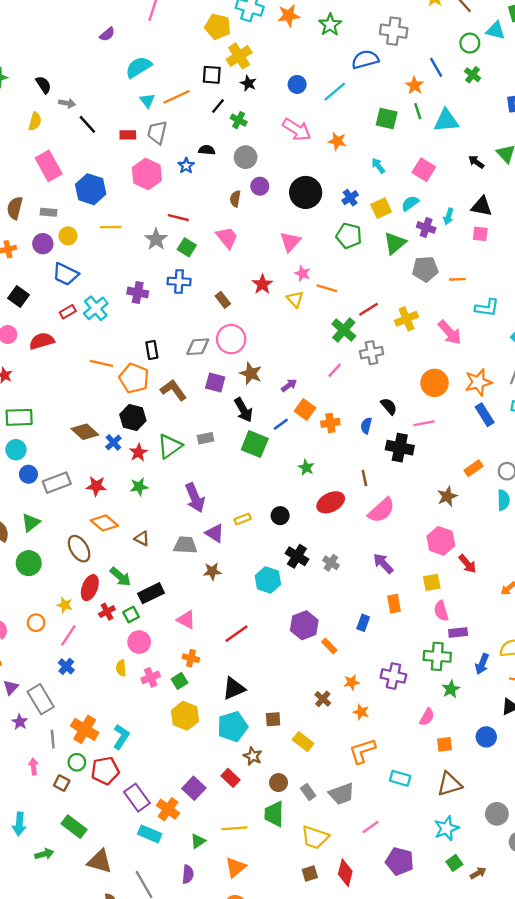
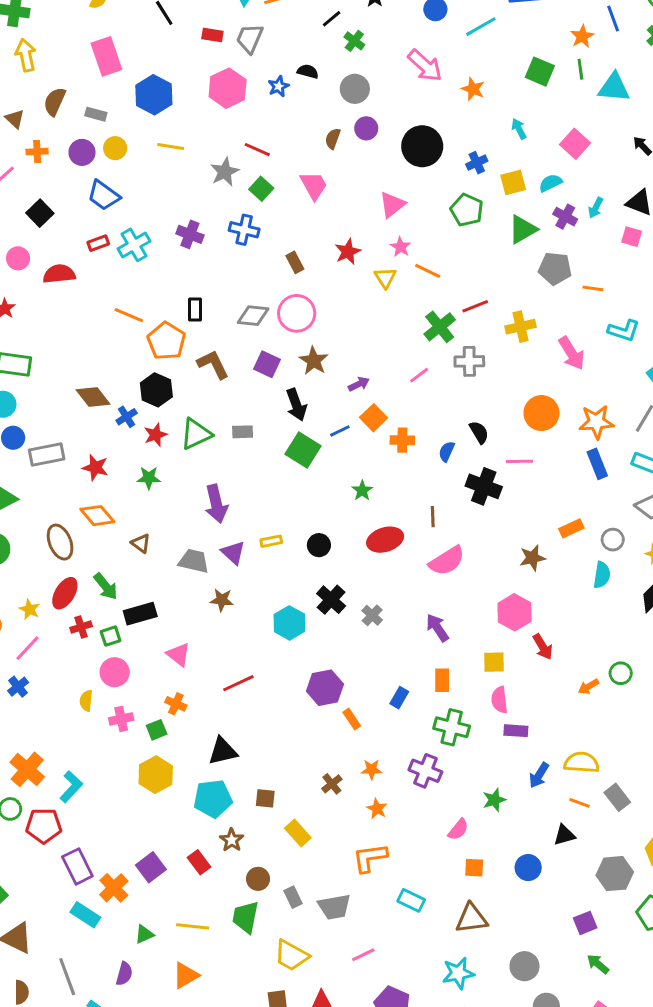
green cross: (437, 656) -> (452, 727), moved

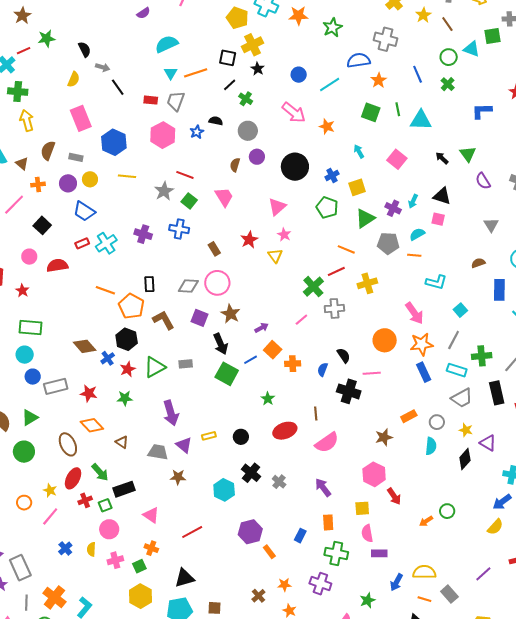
orange star: (582, 36) -> (379, 80), moved
cyan semicircle: (551, 183) -> (417, 234), moved
orange line: (428, 271) -> (346, 249), moved
pink arrow: (572, 353) -> (414, 313), moved
blue cross: (18, 687) -> (65, 548), moved

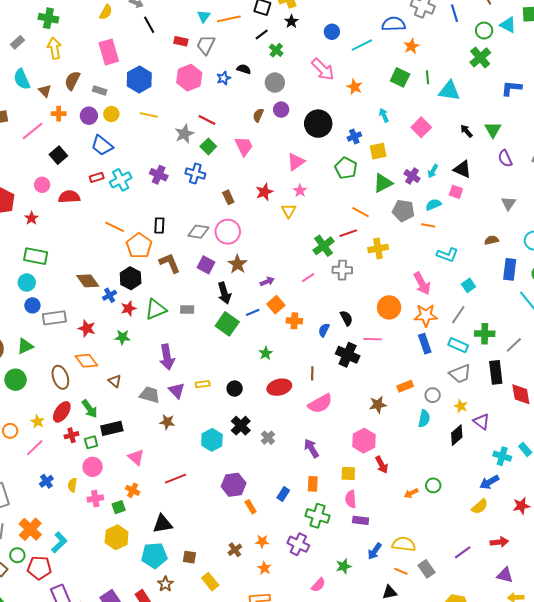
blue line: (418, 74) -> (454, 13), moved
green cross: (448, 84) -> (480, 57), size x1.5

